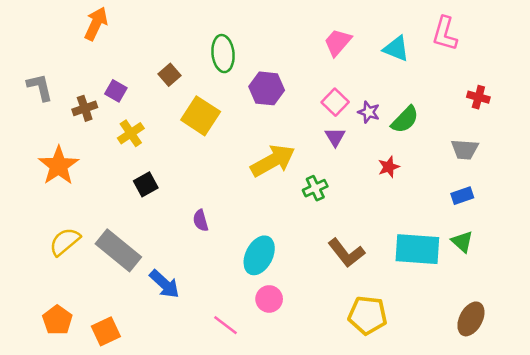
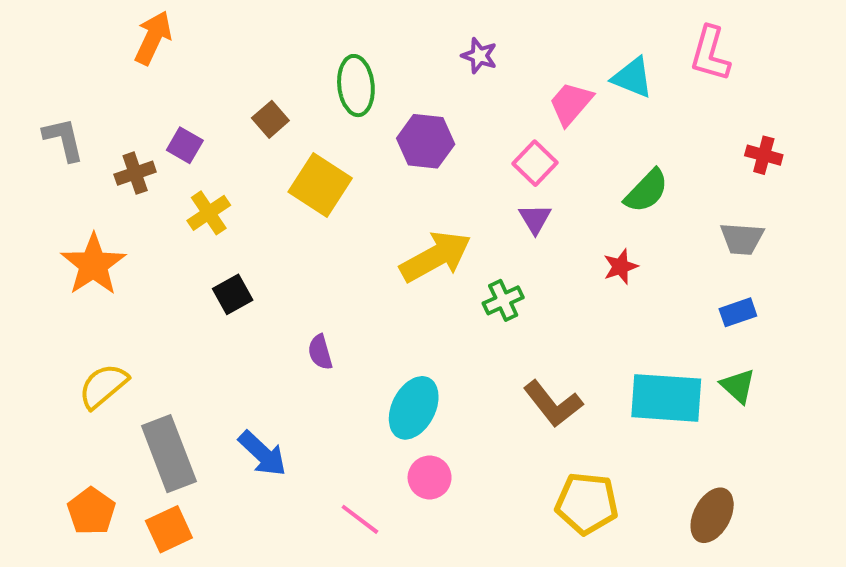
pink trapezoid: (338, 42) -> (571, 103), moved
purple star: (369, 112) -> (479, 56), moved
gray rectangle: (118, 250) -> (169, 454), moved, turned 30
brown ellipse: (471, 319) -> (712, 515), moved

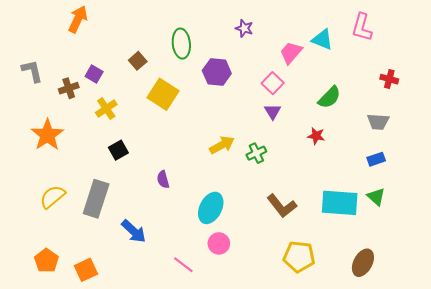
yellow arrow: (436, 257) -> (222, 145), moved, size x0.7
red star: (621, 267) -> (316, 136), turned 30
gray rectangle: (169, 454) -> (96, 199), moved, turned 39

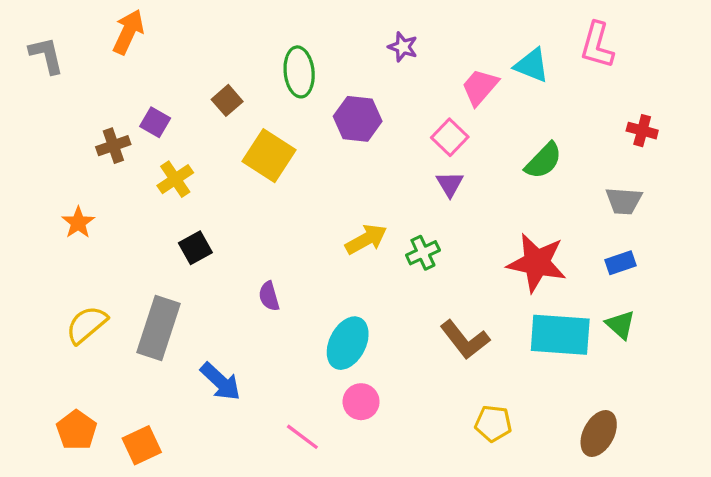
gray L-shape: (32, 71) -> (46, 55), moved
orange star: (47, 135) -> (78, 223), size x0.6
red star: (316, 136) -> (537, 263), moved, size x2.0
yellow pentagon: (299, 257) -> (493, 423), size x0.7

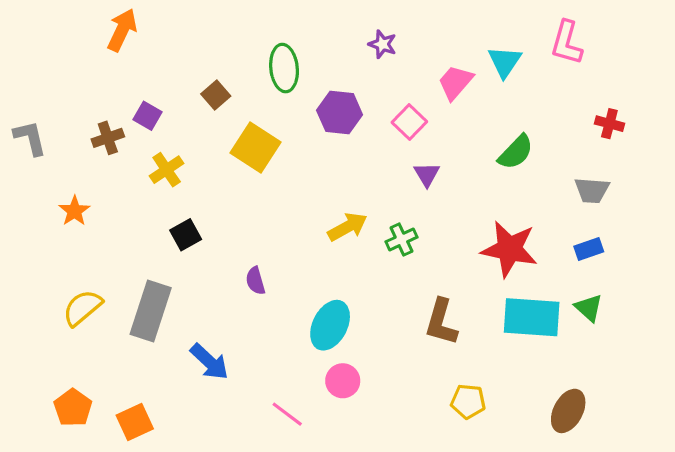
gray L-shape: (46, 55) -> (30, 138), moved
cyan triangle: (532, 65) -> (505, 62), turned 42
pink square: (450, 137) -> (409, 122), moved
brown L-shape: (465, 340) -> (441, 322), turned 54

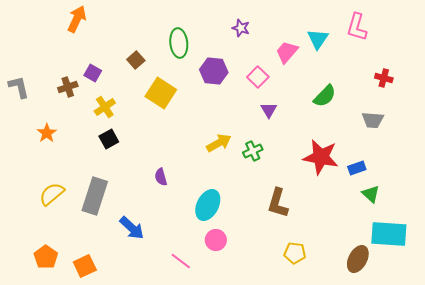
black square: (186, 235) -> (109, 139), moved
blue rectangle: (589, 249) -> (357, 168), moved
cyan rectangle: (532, 317) -> (389, 234), moved

